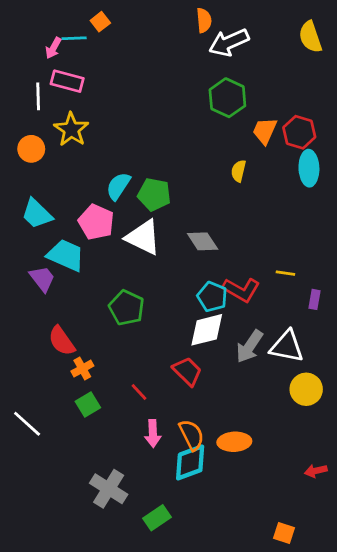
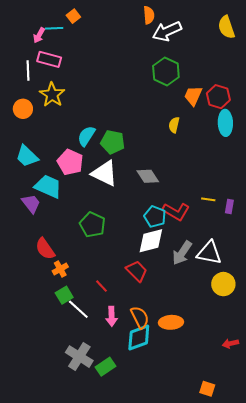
purple rectangle: (314, 299) -> (229, 206), moved
white line: (27, 424) -> (78, 309), moved
green rectangle: (157, 518) -> (106, 367), moved

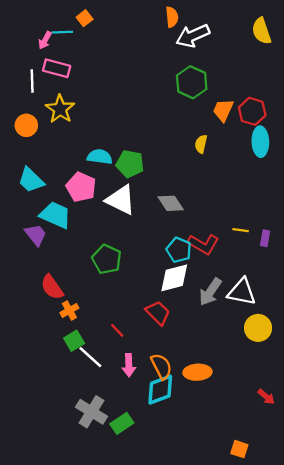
cyan semicircle: (86, 136) -> (100, 157), turned 65
red arrow: (230, 343) -> (266, 397), turned -126

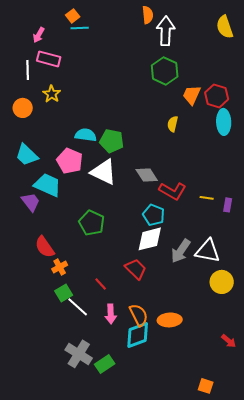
cyan line: (62, 32) -> (80, 28), moved
white arrow: (193, 36) -> (166, 31), turned 116
yellow star: (60, 109) -> (52, 94), size x0.7
red L-shape: (203, 244) -> (173, 191), moved

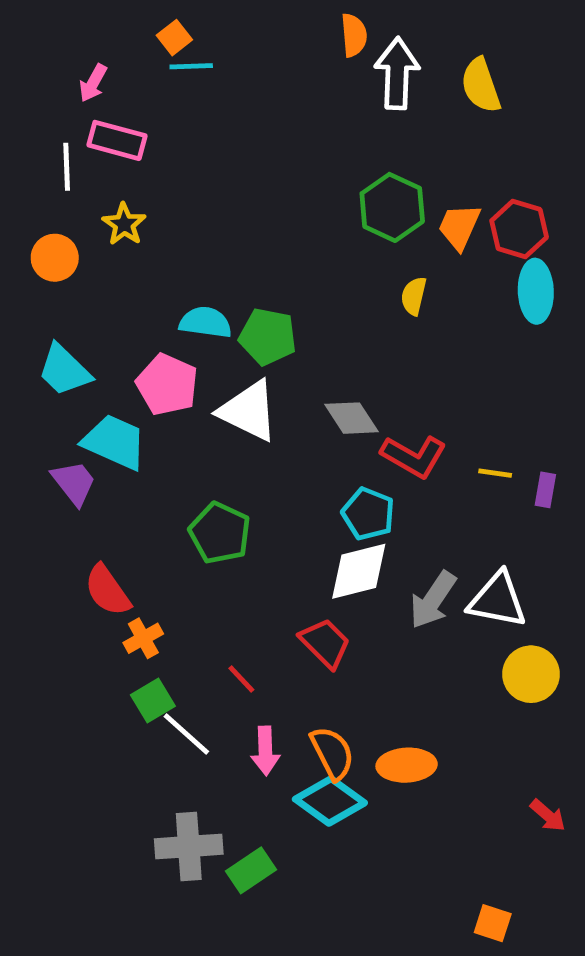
yellow semicircle: (225, 27) -> (481, 85), moved
green hexagon: (165, 71) -> (392, 207), moved
cyan diamond: (138, 335) -> (330, 801), turned 56
gray cross: (79, 354) -> (189, 846), turned -36

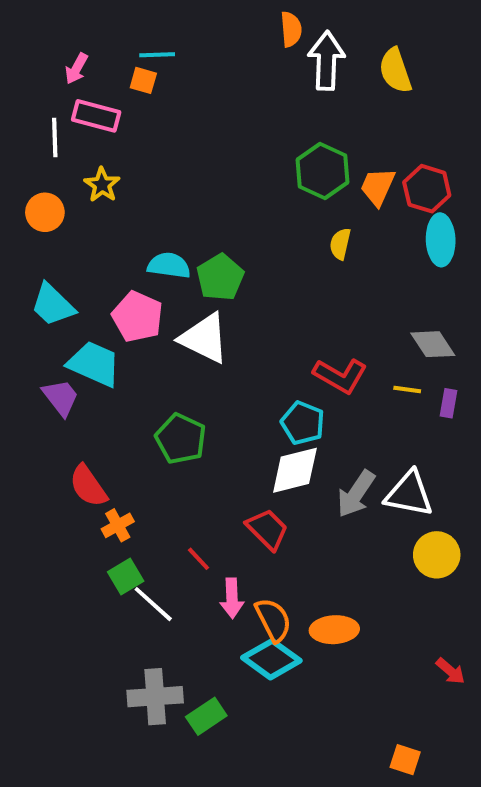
orange square: (174, 38) -> (143, 80), moved, turned -36
green pentagon: (268, 337) -> (220, 277), turned 30
gray diamond: (351, 418) -> (433, 344), moved
pink arrow: (265, 751) -> (232, 598), moved

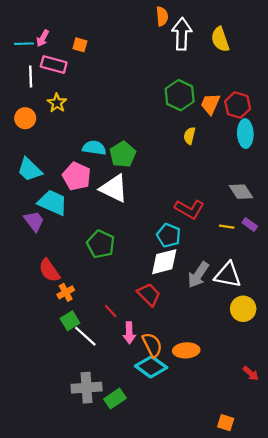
cyan line: (157, 55) -> (24, 44), moved
yellow line: (407, 389) -> (227, 227), moved
purple rectangle: (448, 403) -> (250, 224), turned -64

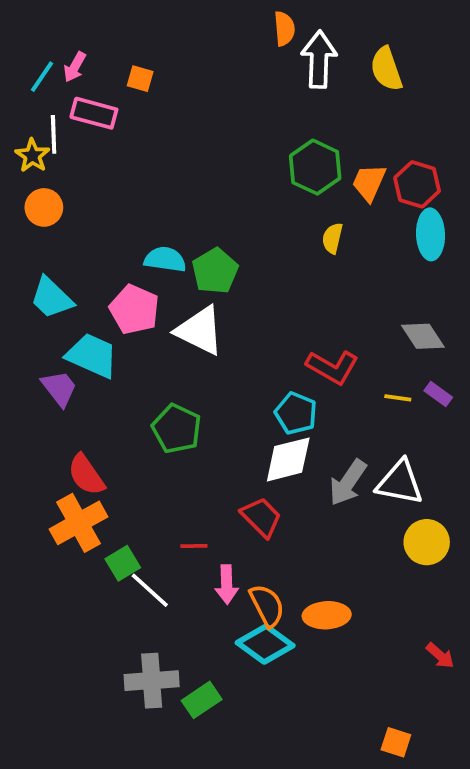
cyan line: (24, 44) -> (42, 77), turned -54
yellow star: (57, 103) -> (32, 156), moved
orange cross: (66, 292) -> (79, 523), moved, size x1.8
red line: (111, 311) -> (194, 546), turned -48

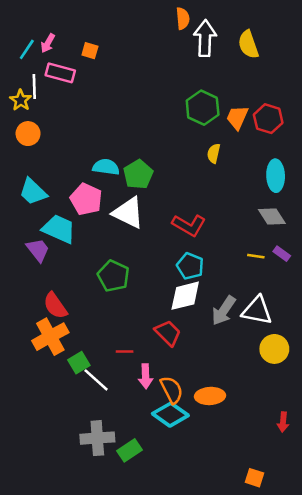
cyan ellipse: (431, 234) -> (276, 176), moved
red L-shape: (332, 367) -> (189, 225), moved
red arrow: (440, 656) -> (283, 422), turned 54

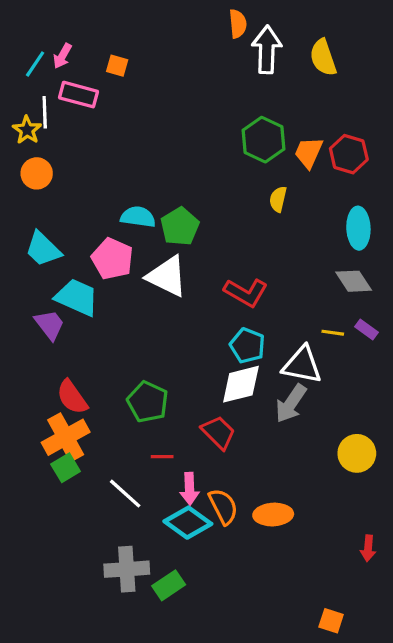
green pentagon: (113, 276) -> (148, 402), moved
white triangle: (257, 311) -> (302, 365), moved
green square: (79, 363) -> (66, 468), moved
cyan diamond: (170, 415) -> (188, 523), moved

